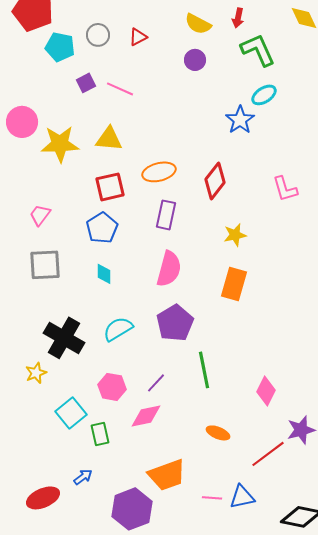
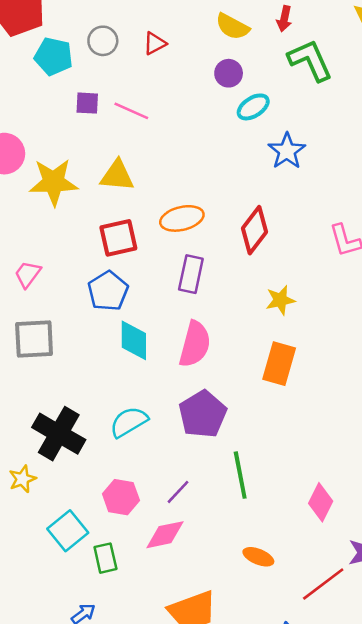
purple square: (86, 83) -> (87, 103), turned 30
cyan ellipse: (264, 95) -> (253, 107), moved
cyan diamond: (104, 274) -> (134, 340), moved, size x1.5

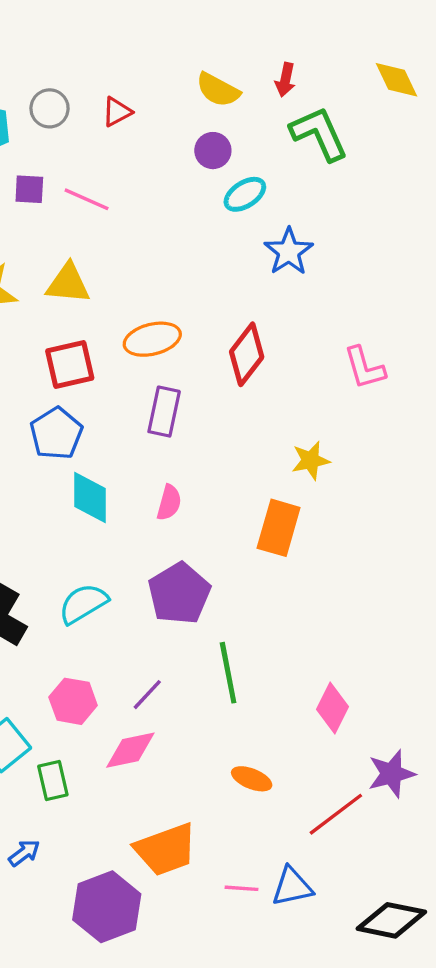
yellow star: (280, 300) -> (311, 460), moved
pink semicircle: (195, 344) -> (169, 503), size x0.6

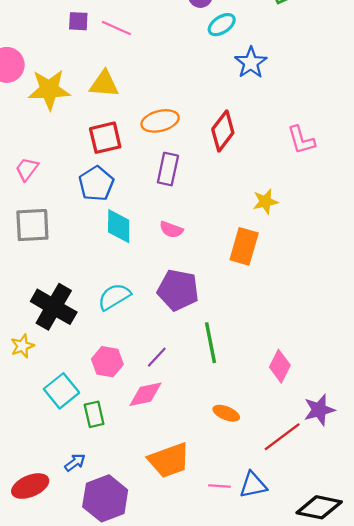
pink semicircle: (169, 503) -> (171, 230), turned 95
purple pentagon: (179, 594) -> (178, 290), turned -30
purple hexagon: (107, 907) -> (105, 498), moved

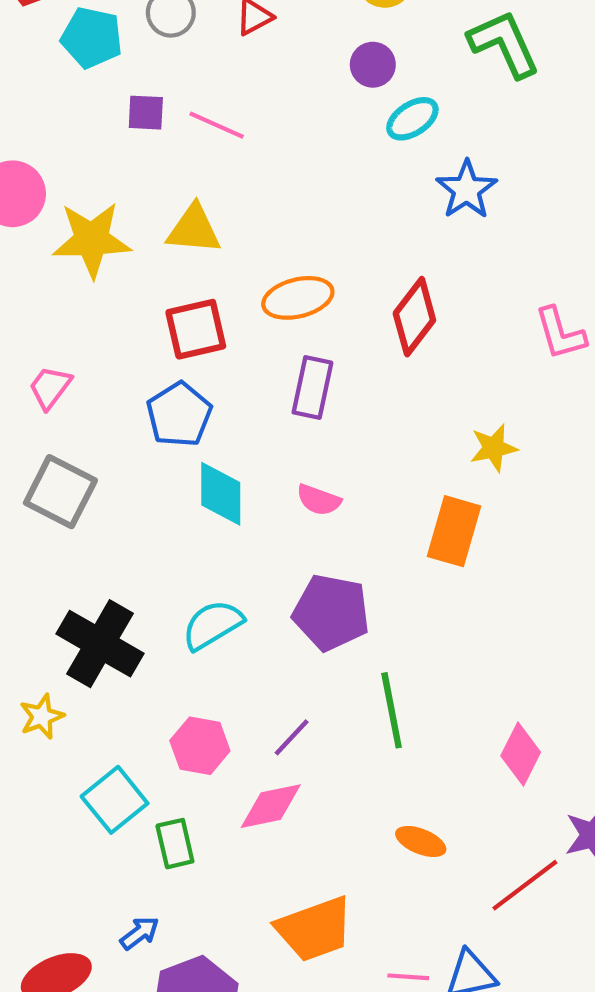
gray square: (32, 225) -> (60, 492), turned 30

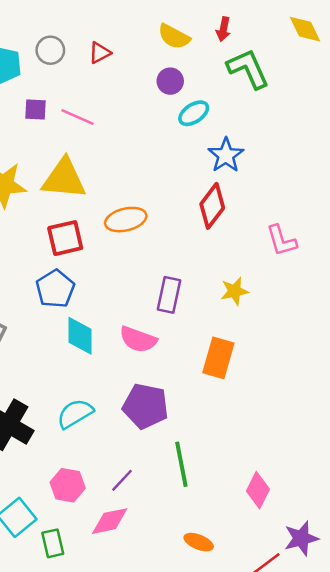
yellow triangle: (194, 229) -> (64, 179), size x1.4
red diamond: (414, 317) -> (212, 206), moved
purple rectangle: (312, 387) -> (169, 295), moved
yellow star: (494, 448) -> (234, 291), moved
pink semicircle: (319, 500) -> (138, 339), size x1.4

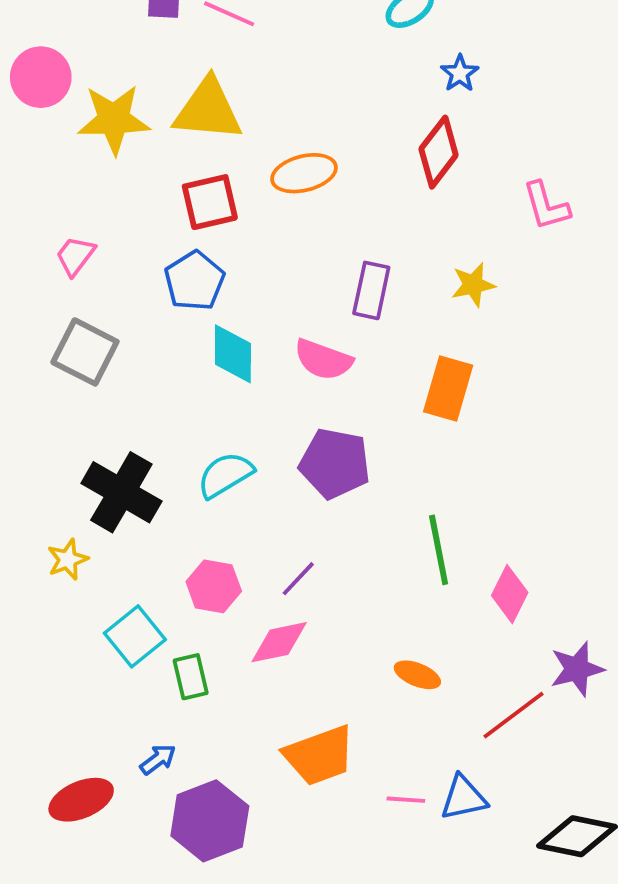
blue star: (226, 155) -> (460, 73), size x0.7
green line: (181, 464) -> (439, 550), moved

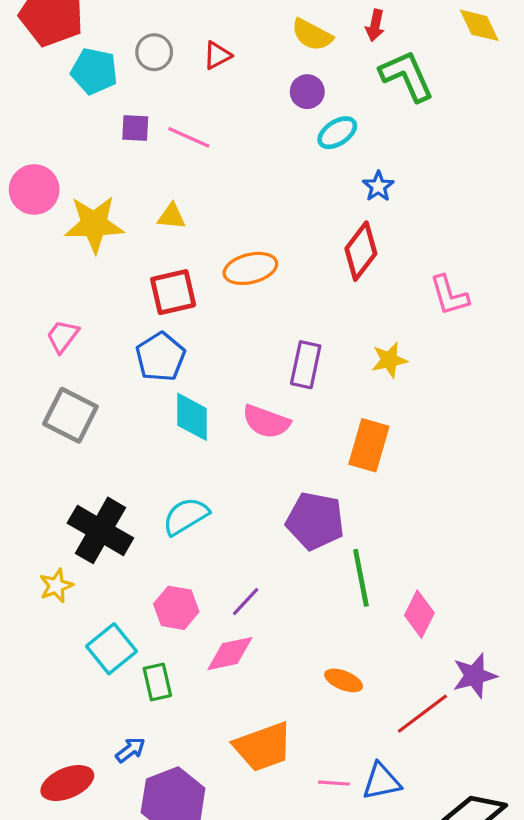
yellow triangle: (208, 110) -> (171, 216), size x0.5
purple pentagon: (335, 463) -> (315, 521), moved

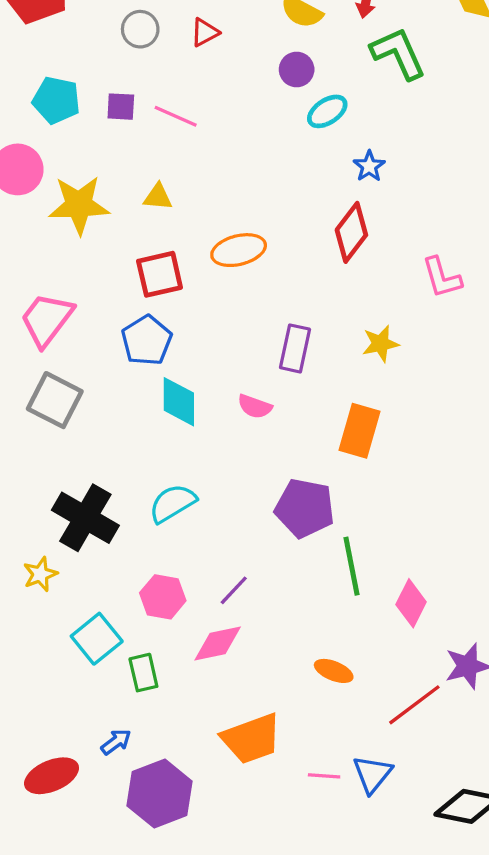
cyan pentagon: (94, 71) -> (56, 100), moved
pink trapezoid: (63, 336) -> (47, 319), size x1.6
pink semicircle: (266, 422) -> (255, 407), size x0.7
blue triangle: (381, 781) -> (372, 774), turned -39

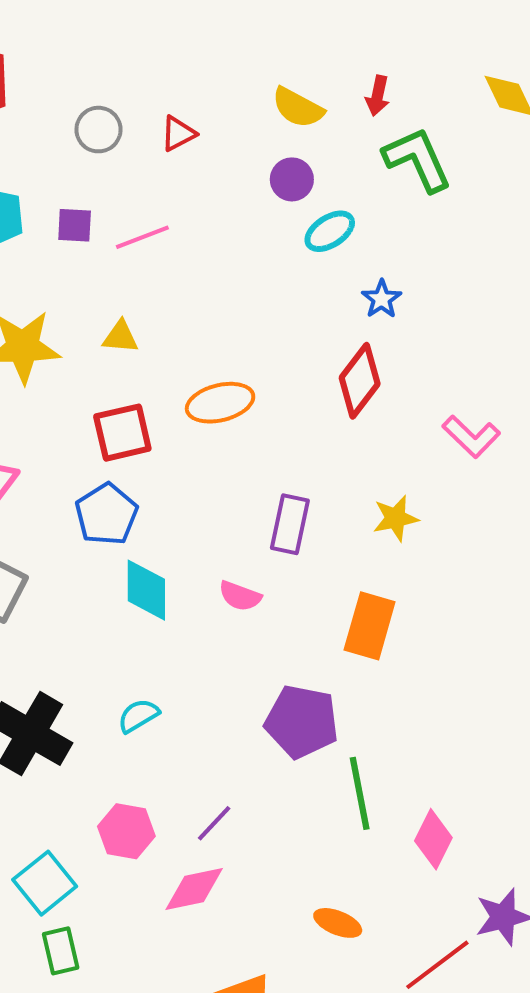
pink line: (176, 116) -> (142, 237), turned -45
pink L-shape: (442, 278) -> (471, 437), turned -30
cyan semicircle: (172, 503) -> (138, 716), size x0.7
green rectangle: (143, 673) -> (61, 951), moved

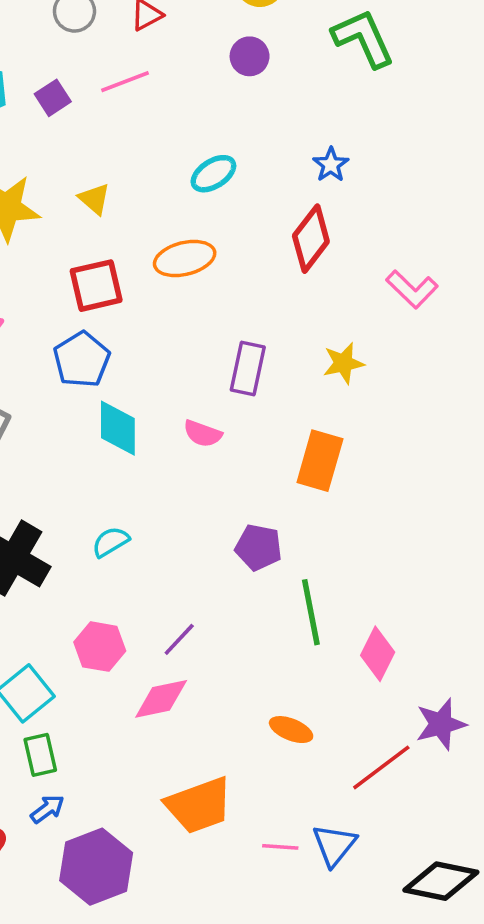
purple square: (75, 225) -> (53, 98), turned -36
cyan ellipse: (330, 231) -> (213, 174), moved
pink line: (142, 237) -> (125, 82), moved
yellow triangle: (120, 337) -> (94, 199), turned 36
purple pentagon: (302, 722) -> (259, 547), size x0.7

